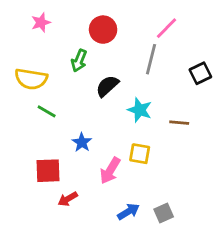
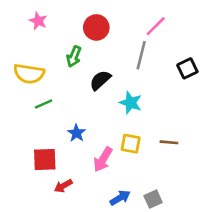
pink star: (41, 22) -> (38, 21), turned -30
green line: (47, 111) -> (43, 104), turned -54
brown line: (179, 123) -> (169, 142), moved

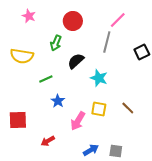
green line: (43, 104) -> (46, 79), moved
brown line: (169, 142) -> (128, 108), turned 40
red square: (45, 159) -> (18, 120), moved
gray square: (153, 199) -> (116, 151), turned 32

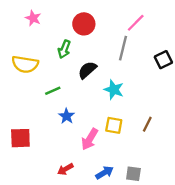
brown line: (128, 108) -> (147, 124), turned 72
red arrow: (48, 141) -> (65, 169), moved

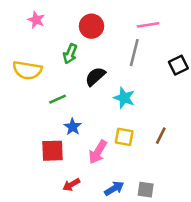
pink line: (136, 23) -> (148, 25), turned 36
red square: (20, 138) -> (53, 151), moved

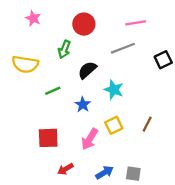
gray line: (134, 53) -> (123, 48), turned 55
blue star: (73, 127) -> (83, 105), moved
yellow square: (124, 137) -> (114, 125), turned -36

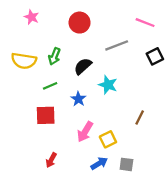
pink line: (136, 23) -> (145, 23), moved, turned 30
green arrow: (64, 49) -> (54, 56), moved
yellow square: (114, 125) -> (108, 139), moved
red square: (48, 138) -> (46, 115), moved
red arrow: (65, 169) -> (51, 160), moved, turned -32

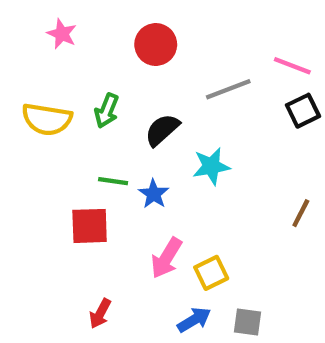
pink line: (145, 23) -> (292, 66), moved
cyan star: (108, 85) -> (211, 166), turned -30
green line: (50, 86) -> (113, 181), moved, turned 32
brown line: (140, 118) -> (301, 213), moved

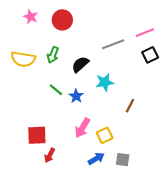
red circle: (156, 44) -> (62, 20), moved
pink line: (292, 66) -> (145, 33), turned -42
green line: (113, 181) -> (56, 90), turned 32
brown line: (301, 213) -> (130, 106), moved
red square: (90, 226) -> (37, 135), moved

